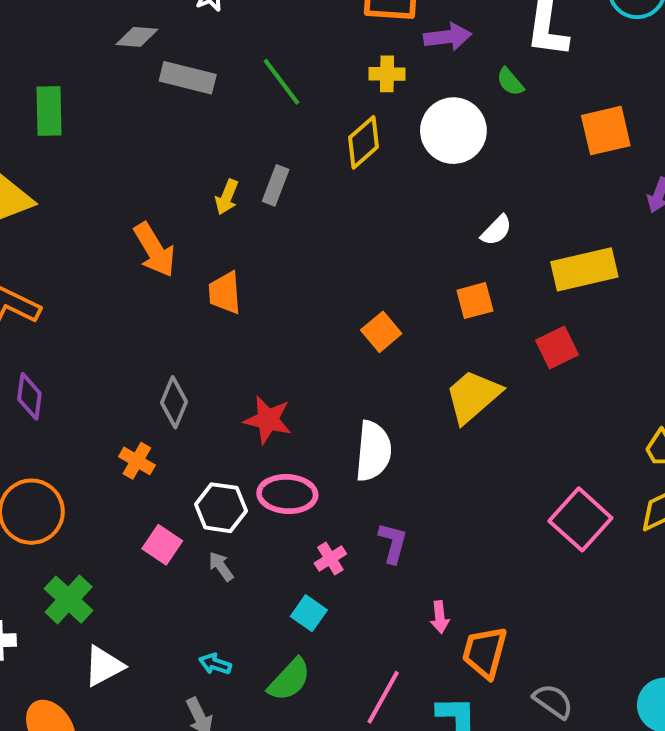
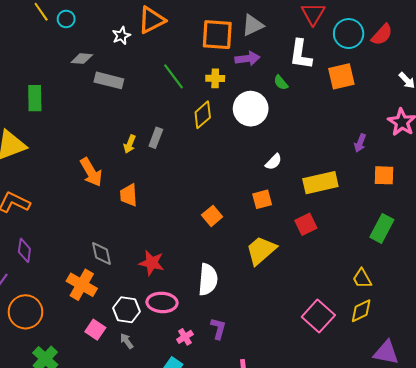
green line: (281, 82) -> (173, 76), moved
orange square: (606, 131) -> (341, 76), moved
gray diamond: (174, 402) -> (102, 253), turned -35
orange cross: (137, 461) -> (82, 285), size x1.6

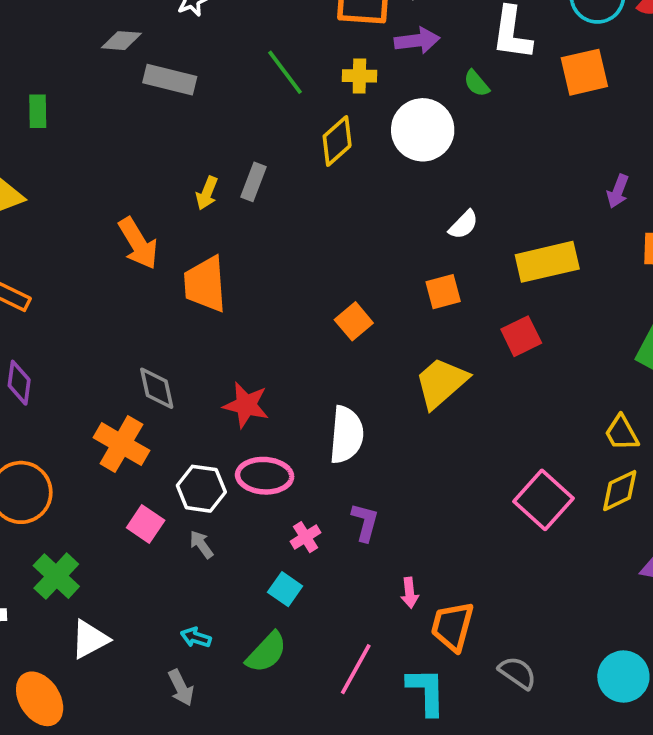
green rectangle: (35, 98) -> (38, 111), size x0.7
orange trapezoid: (129, 195) -> (205, 284), size x1.4

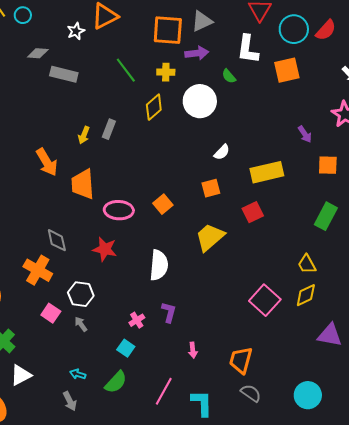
purple arrow: (618, 191) -> (305, 134), turned -54
pink ellipse: (265, 476) -> (119, 210), moved
orange trapezoid: (452, 626) -> (241, 360), moved

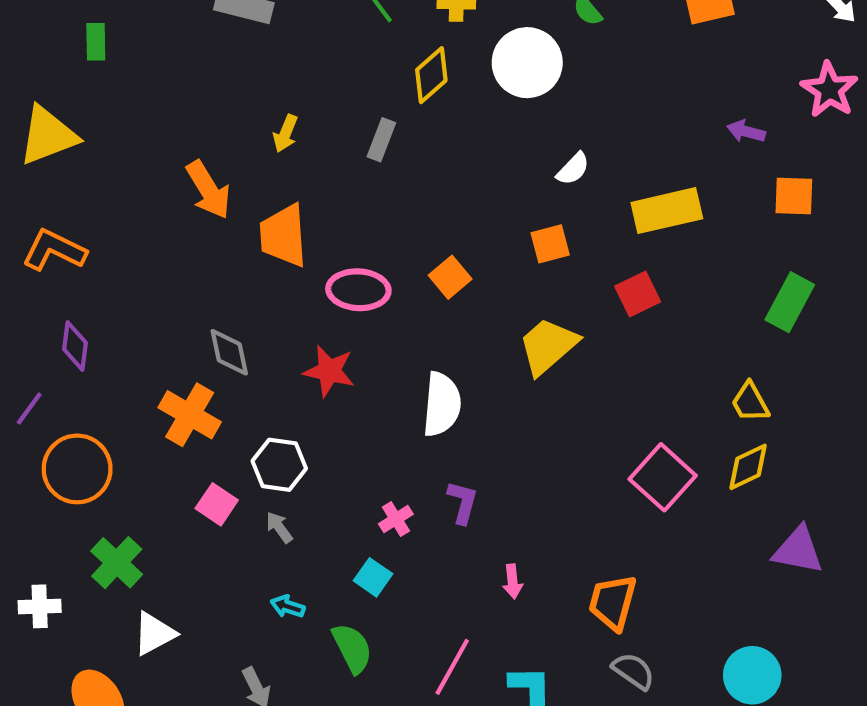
gray rectangle: (109, 129) -> (381, 140), moved
purple arrow: (305, 134) -> (746, 131), turned 138
cyan arrow: (78, 374) -> (288, 606), moved
green semicircle: (116, 382) -> (352, 648), turned -70

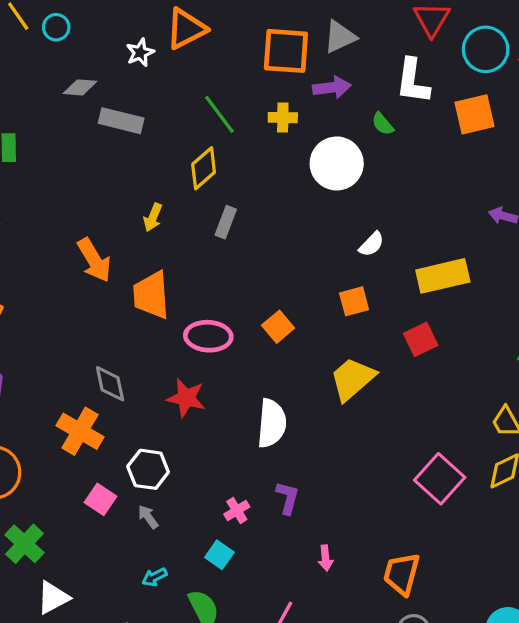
yellow diamond: (431, 75) -> (204, 168), moved
cyan arrow: (288, 606) -> (154, 577), turned -45

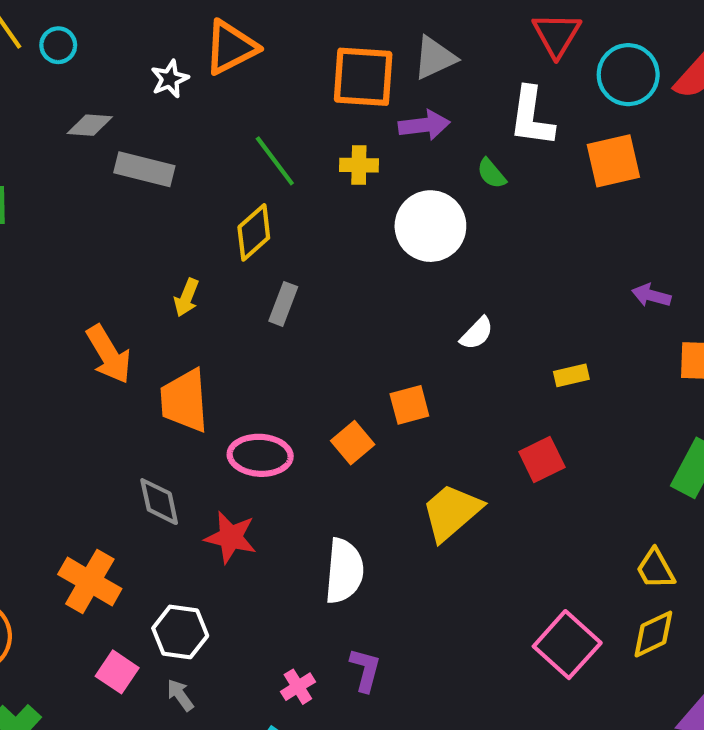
yellow rectangle: (443, 276) -> (571, 375), size x0.5
orange square: (354, 301) -> (409, 405), moved
gray diamond: (110, 384) -> (159, 502), moved

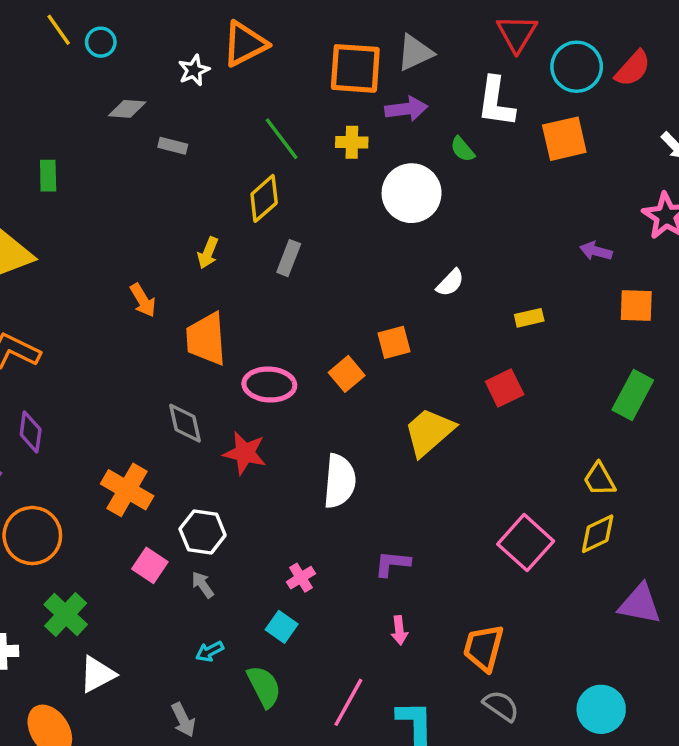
gray rectangle: (144, 169) -> (173, 146), size x0.6
orange arrow: (109, 354) -> (143, 300), size x0.7
purple L-shape: (365, 670) -> (392, 564), moved, turned -99

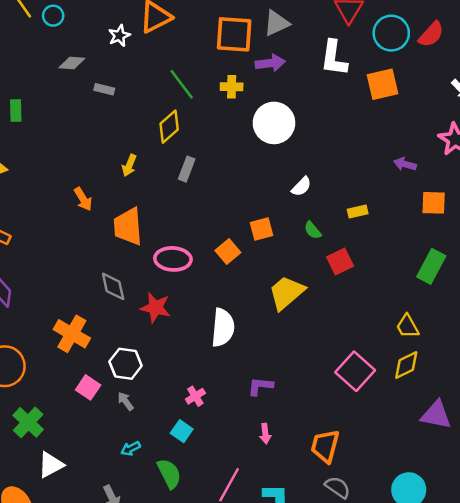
green semicircle: (462, 149) -> (313, 230), moved

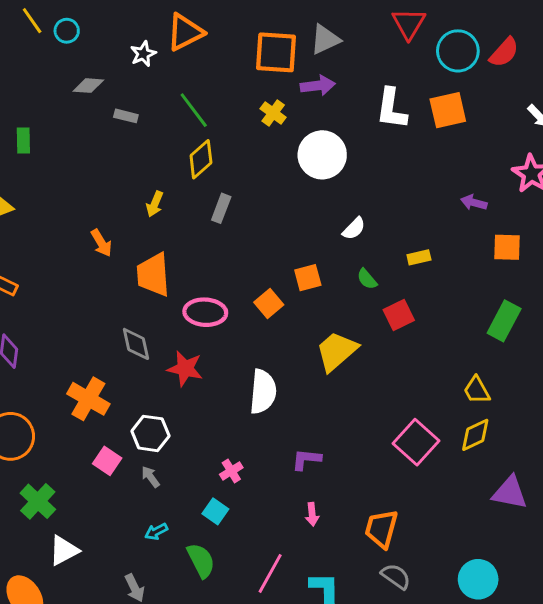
white L-shape: (334, 58) -> (391, 109), moved
green line: (182, 84) -> (194, 110), moved
yellow cross: (232, 87) -> (273, 113), turned 35

